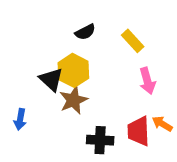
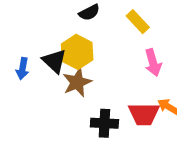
blue arrow: (20, 119) -> (22, 69), moved
red trapezoid: (139, 131) -> (144, 114), turned -88

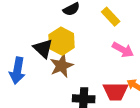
pink arrow: (153, 63) -> (123, 50), turned -45
blue arrow: (22, 69) -> (17, 71), moved, size x1.5

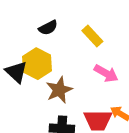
brown star: (62, 66) -> (59, 90), moved

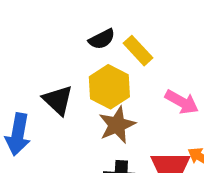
yellow rectangle: (92, 36) -> (138, 51), moved
yellow hexagon: (37, 64) -> (109, 87), moved

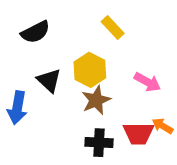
black semicircle: (102, 39) -> (35, 32), moved, size x1.4
yellow rectangle: (138, 51) -> (113, 27), moved

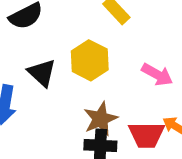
brown star: (96, 100) -> (100, 119), moved

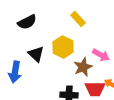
brown star: (100, 119) -> (83, 67), moved

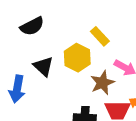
yellow rectangle: (78, 19) -> (100, 36), moved

